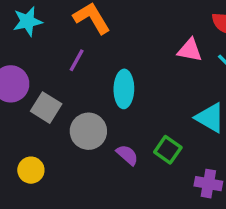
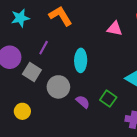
pink triangle: (190, 50) -> (115, 29), moved
purple line: (77, 60) -> (44, 48), moved

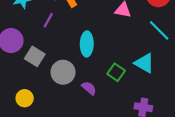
purple line: (44, 48) -> (48, 20), moved
green square: (108, 99) -> (116, 72), moved

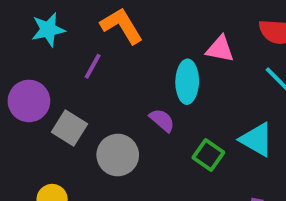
cyan ellipse: (87, 44) -> (187, 82), moved
purple semicircle: (89, 88) -> (162, 120), moved

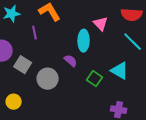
pink triangle: (220, 49) -> (101, 24), turned 35
purple line: (93, 66) -> (35, 33), turned -40

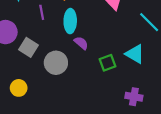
cyan ellipse: (84, 41) -> (70, 21), moved
green square: (95, 79) -> (107, 63), turned 35

